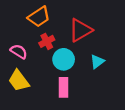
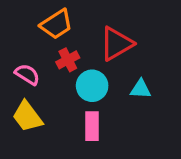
cyan triangle: (97, 62) -> (141, 89), turned 40

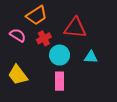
red triangle: (116, 44) -> (75, 28), turned 35
pink semicircle: (27, 74) -> (18, 35), moved

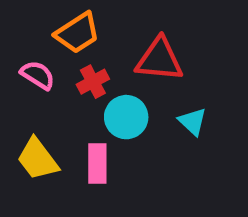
cyan triangle: (91, 57) -> (193, 121), turned 40
pink rectangle: (60, 81) -> (97, 164), moved

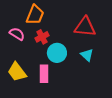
orange trapezoid: (77, 33) -> (35, 15), turned -35
red triangle: (159, 60) -> (85, 27), moved

